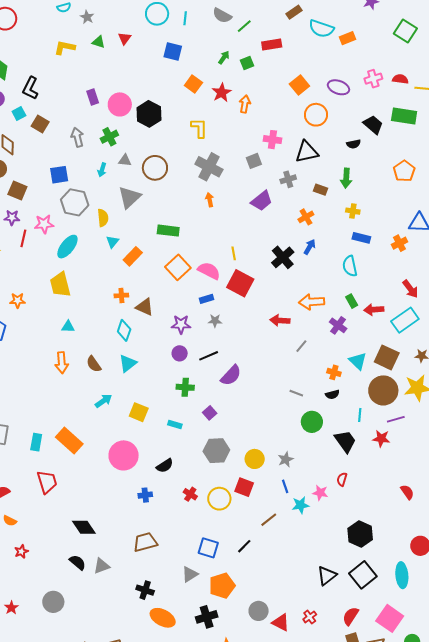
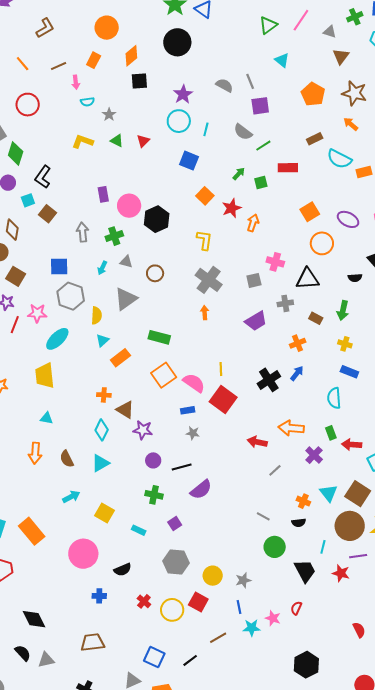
brown circle: (155, 168) -> (155, 273), size x0.7
purple star: (181, 324) -> (143, 430), moved

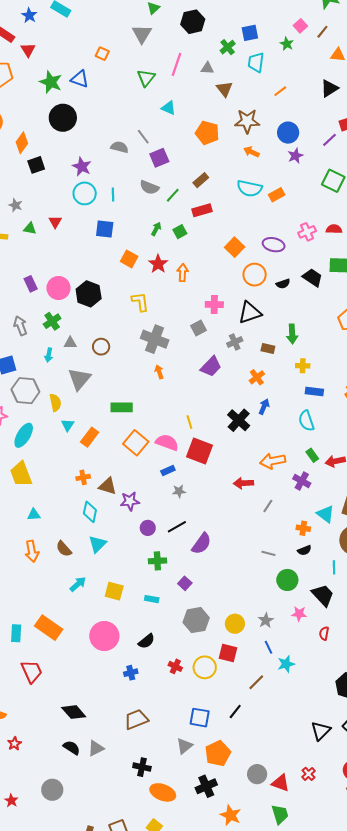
brown rectangle: (315, 139) -> (201, 180), moved
black semicircle: (355, 278) -> (283, 284), moved
pink star: (273, 618) -> (299, 614), moved

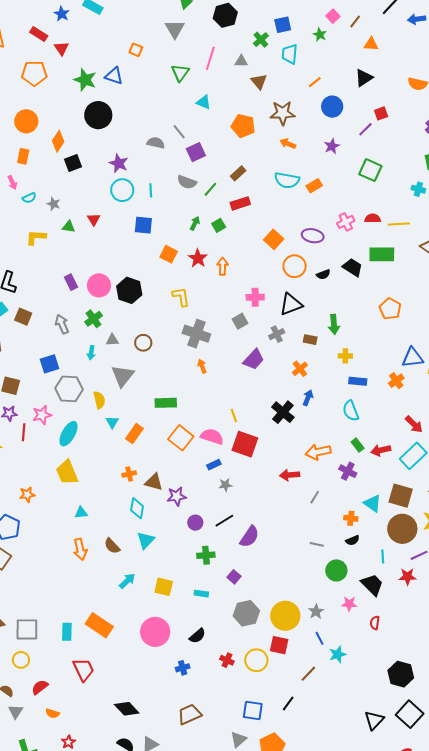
blue circle: (288, 133) -> (332, 107), moved
yellow circle: (235, 624) -> (285, 616), size x1.5

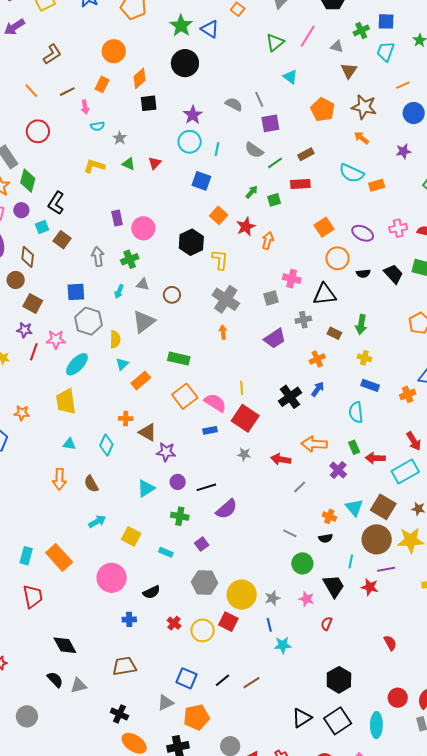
black hexagon: (129, 290) -> (191, 242), moved
gray star: (225, 485) -> (244, 454), moved
cyan diamond: (137, 508) -> (106, 445), moved
cyan triangle: (146, 540) -> (146, 488), moved
brown line: (308, 674) -> (251, 683), moved

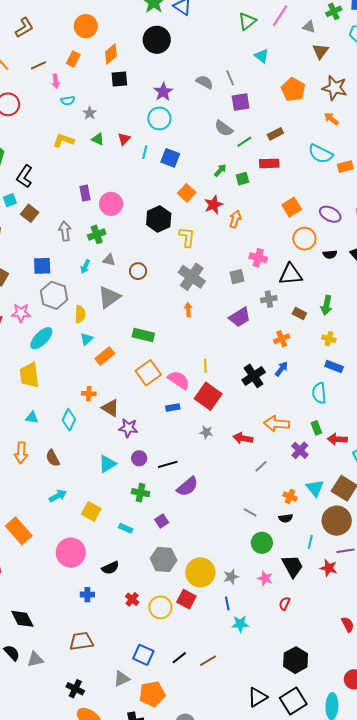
cyan line: (217, 149) -> (145, 152), moved

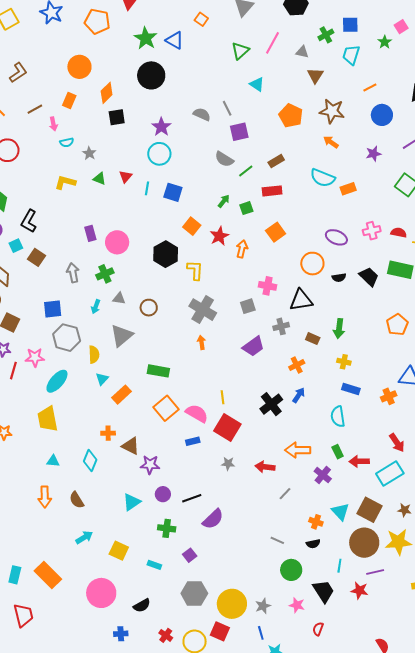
orange square: (292, 207) -> (276, 232), moved

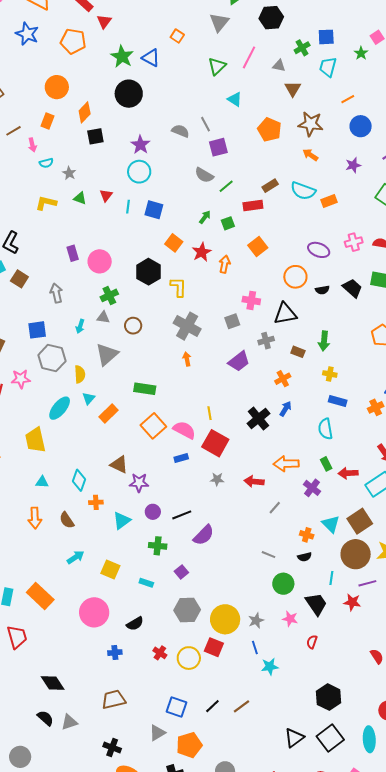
brown rectangle: (276, 161) -> (270, 186), moved
green cross: (105, 274) -> (109, 295), moved
cyan ellipse: (57, 381) -> (60, 408), moved
orange cross: (108, 433) -> (96, 502), moved
brown square: (369, 510) -> (360, 521), turned 30

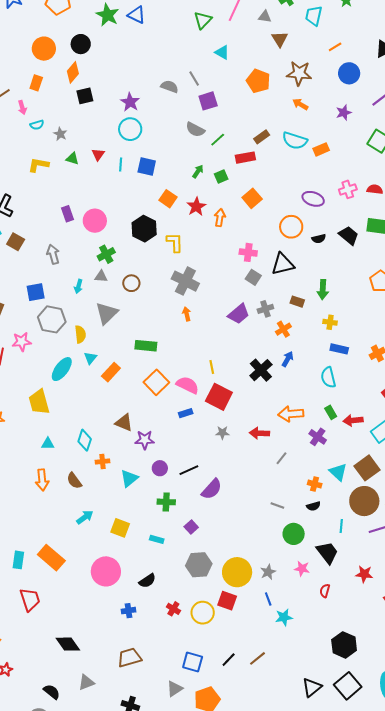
black circle: (129, 94) -> (81, 44), moved, size x0.7
gray square: (232, 321) -> (253, 277), moved, turned -35
gray cross: (266, 341) -> (265, 309), moved
red star: (352, 602) -> (364, 574), moved
black semicircle: (45, 718) -> (52, 692), moved

